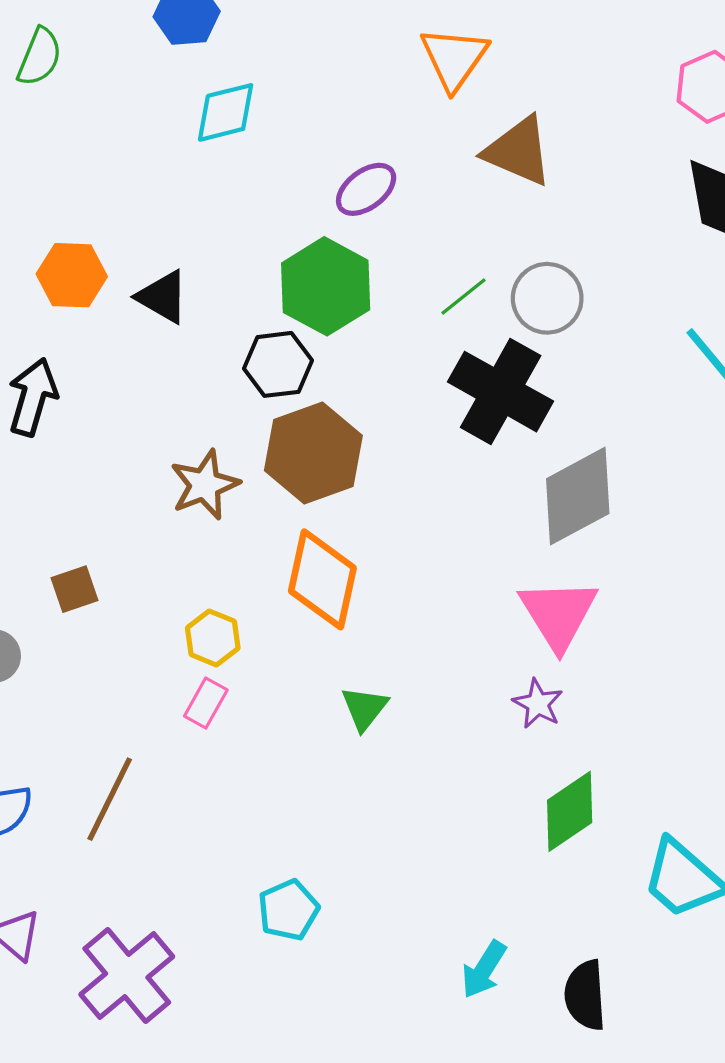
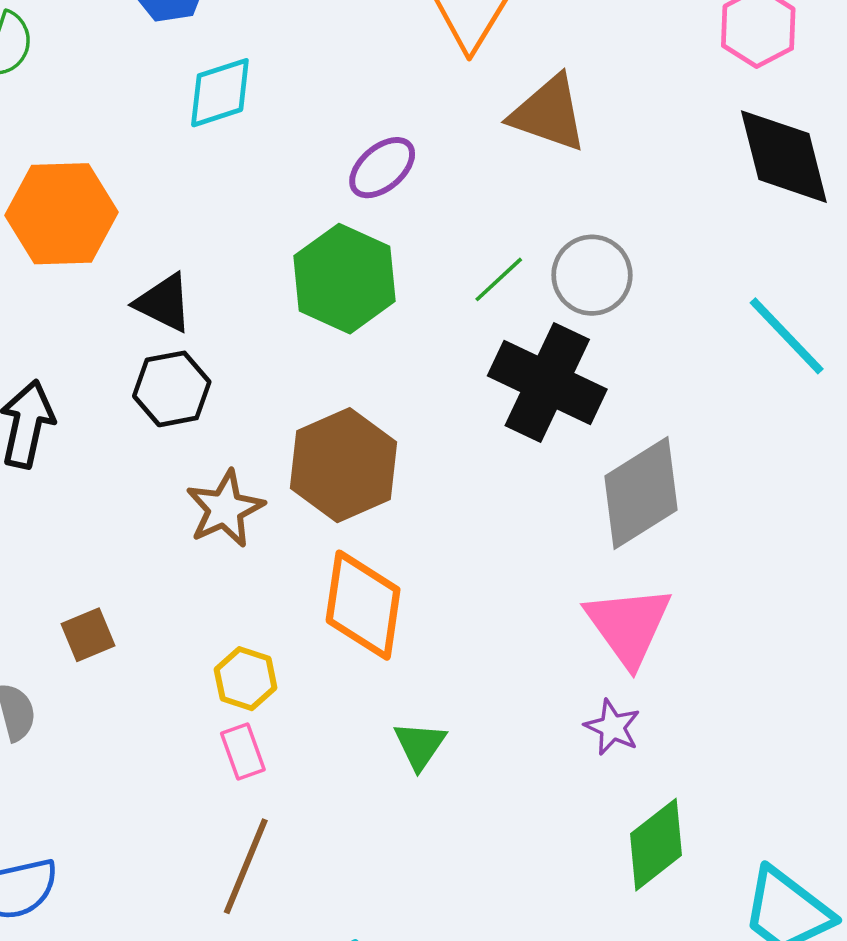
orange hexagon: (72, 275) -> (61, 214), moved, size x1.4
black hexagon: (278, 364) -> (172, 389), moved
pink rectangle: (206, 703) -> (243, 752), turned -45
brown line: (110, 799) -> (246, 866), moved

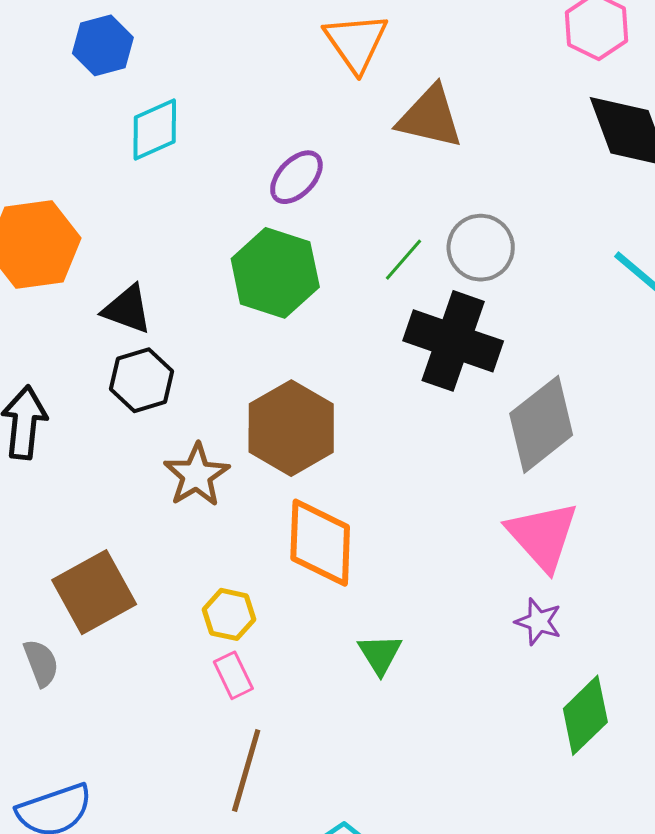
brown square: (88, 635) -> (94, 592), size x1.8

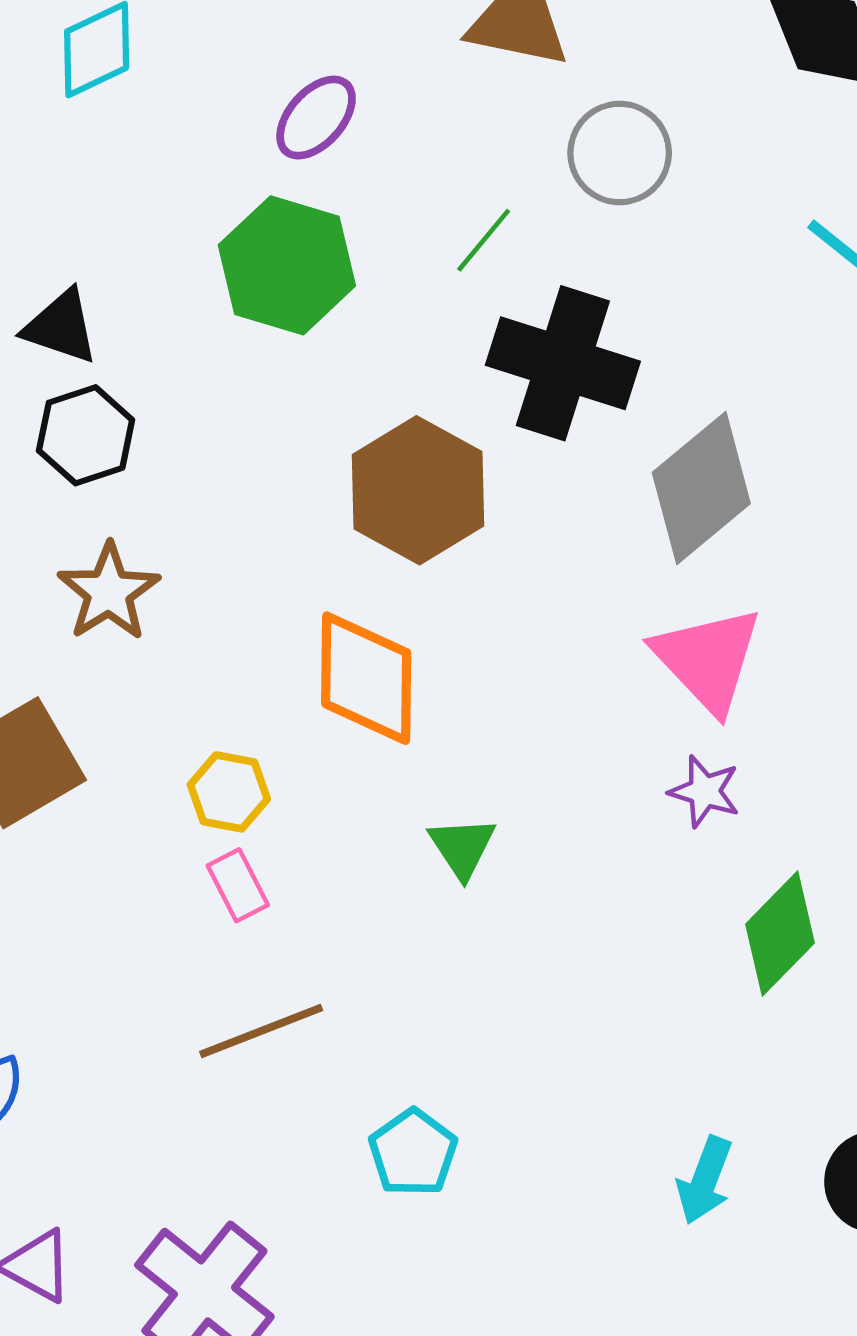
gray circle: (481, 248) -> (620, 153), moved
brown hexagon: (291, 428) -> (418, 490), moved
brown star: (197, 475) -> (109, 592), moved
brown line: (246, 770) -> (261, 1031), turned 54

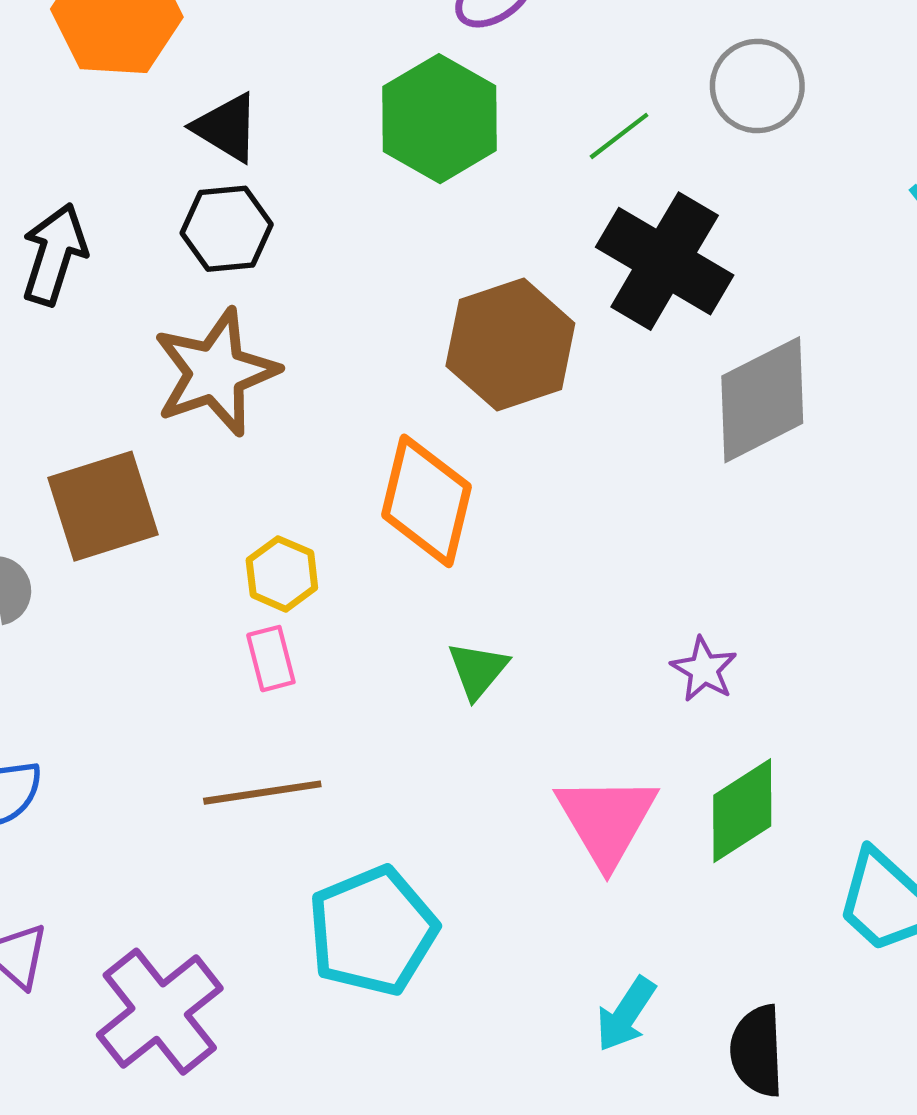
brown star: (109, 592) -> (216, 372), size x1.4
pink triangle: (708, 659) -> (607, 820), moved
cyan pentagon: (413, 1153) -> (373, 931), size x1.6

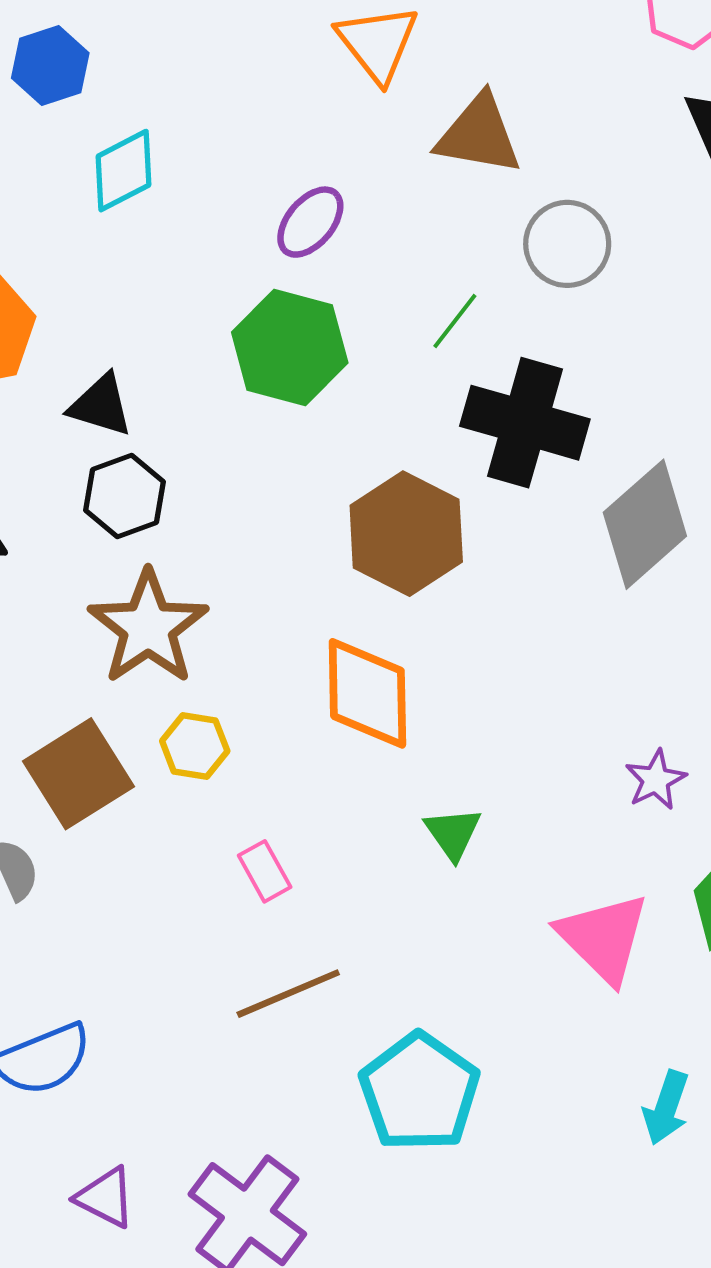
yellow hexagon: (282, 574) -> (195, 746), moved
purple star: (704, 669) -> (656, 780), turned 30

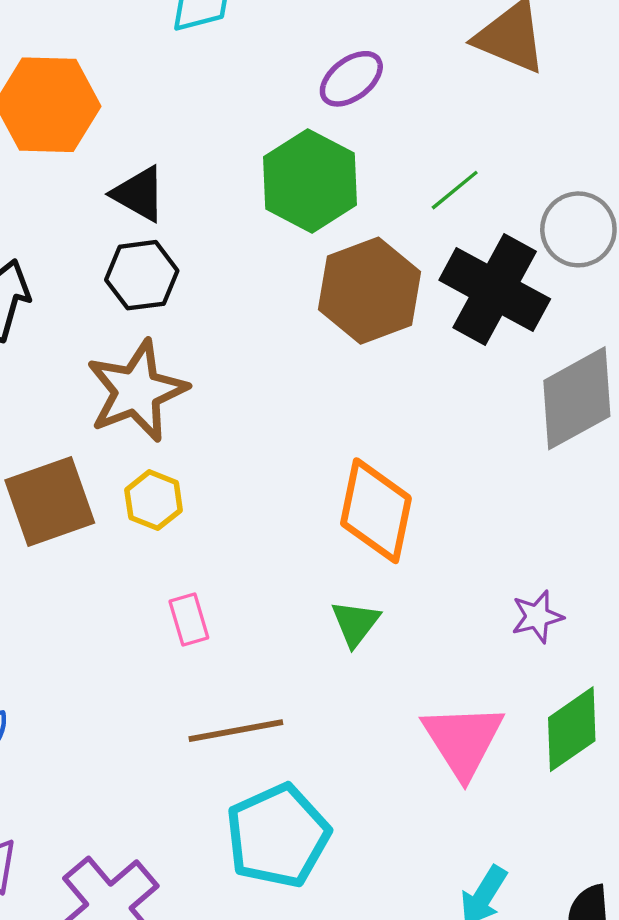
gray circle: (567, 244) -> (578, 229), moved
brown hexagon: (406, 534) -> (370, 291), moved
orange diamond: (367, 693) -> (376, 511), moved
brown line: (288, 994) -> (236, 731), moved

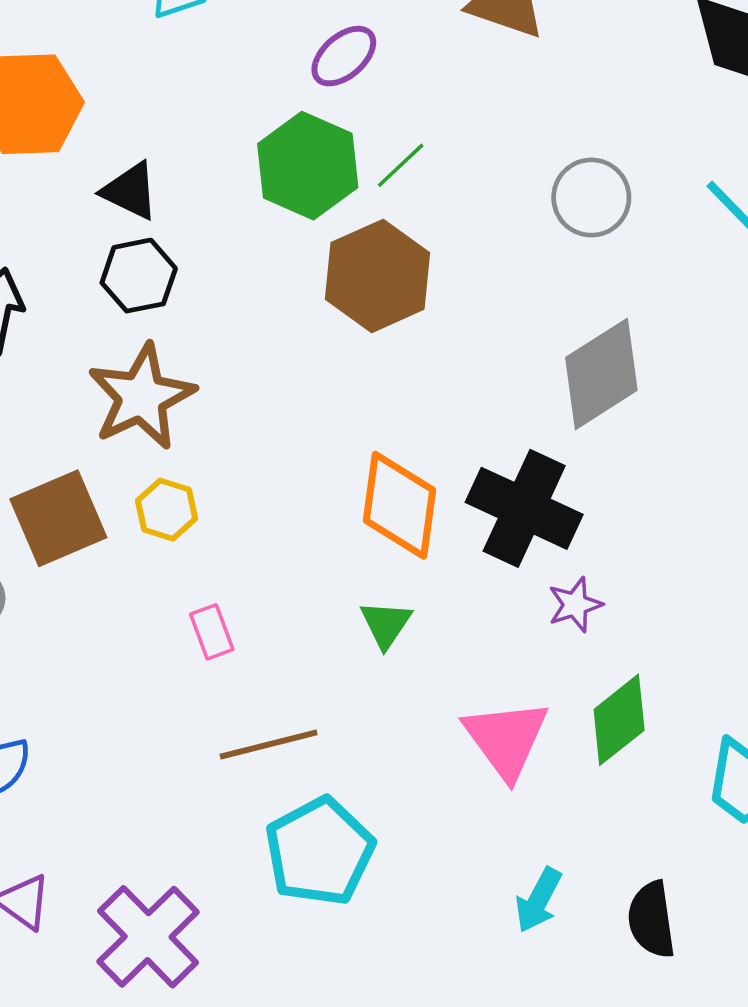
green line: (455, 190) -> (401, 165), moved
black cross: (495, 289) -> (524, 508), moved

